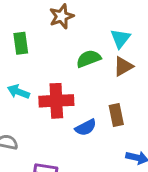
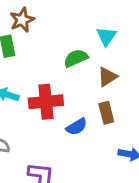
brown star: (62, 16) -> (22, 20), moved
brown triangle: (123, 66) -> (107, 77), moved

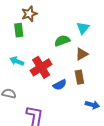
red cross: (46, 102) -> (41, 67), turned -30

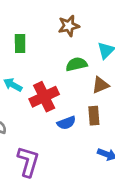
brown star: (29, 14) -> (69, 26), moved

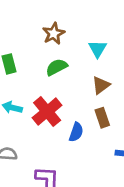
green semicircle: (76, 64) -> (57, 67), moved
blue semicircle: (66, 123) -> (76, 132), turned -36

